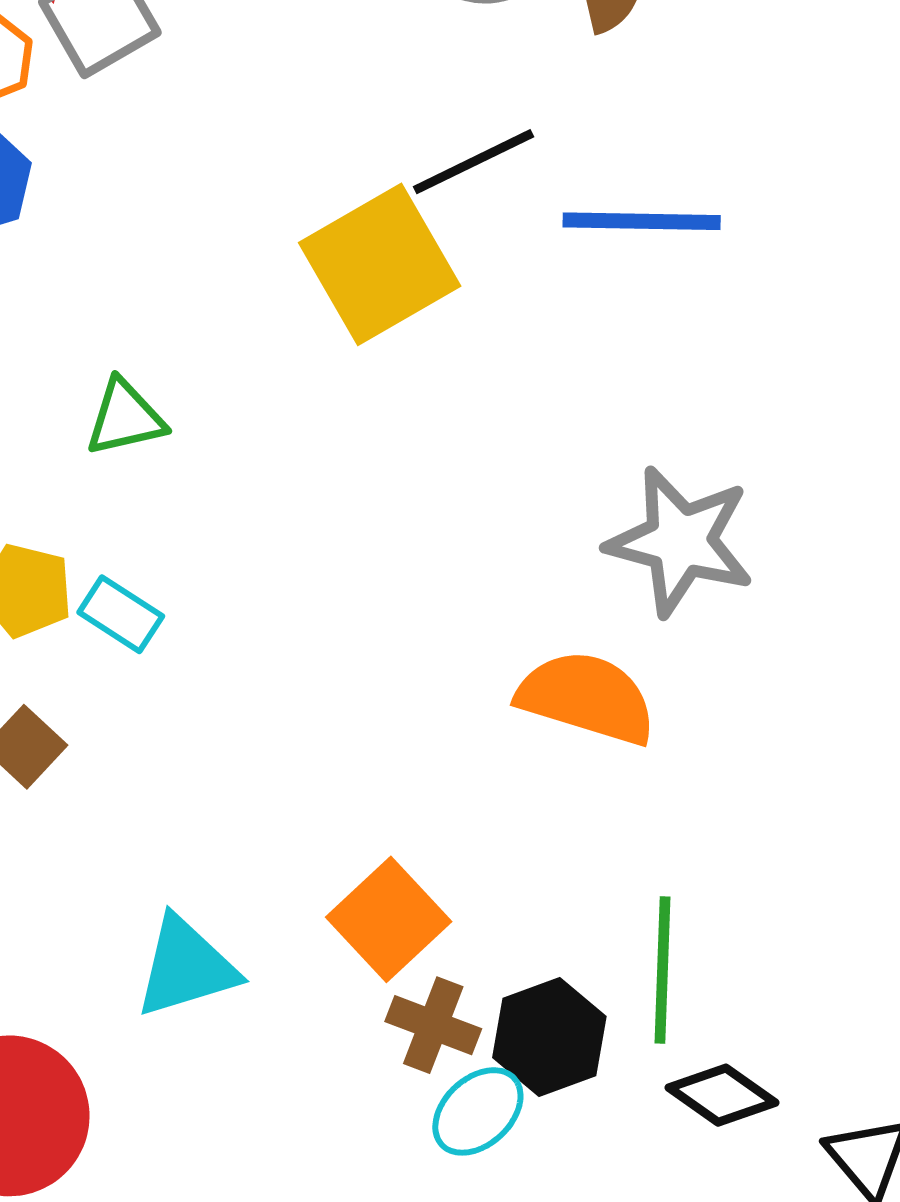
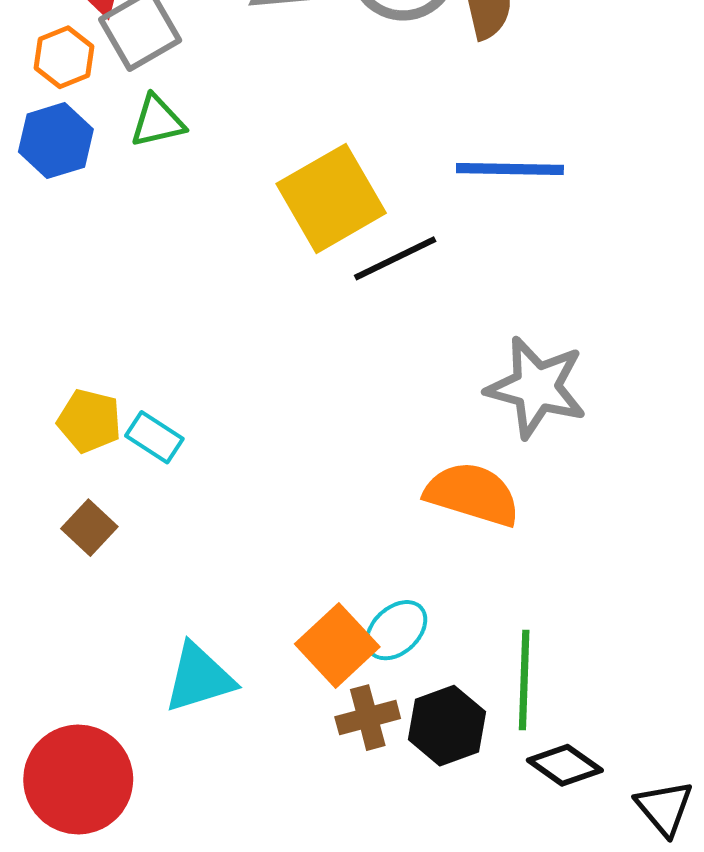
black line: (473, 162) -> (395, 258), moved
green triangle: (125, 418) -> (157, 121), moved
brown cross: (433, 1025) -> (368, 718), turned -36
cyan ellipse: (478, 1111) -> (396, 630), moved

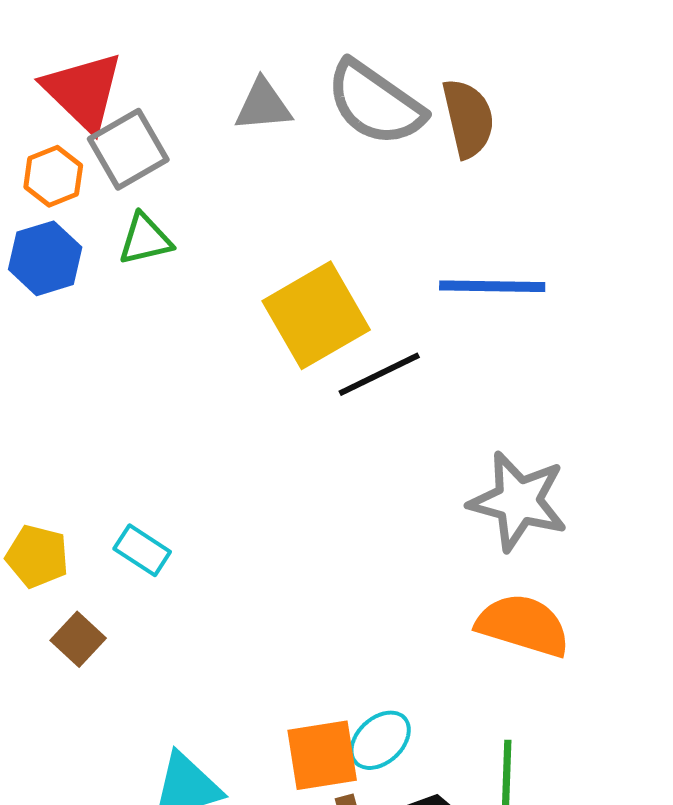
yellow pentagon: (89, 421) -> (37, 556), moved
orange semicircle: (472, 494) -> (523, 625), moved
orange square: (337, 645) -> (322, 755), turned 34

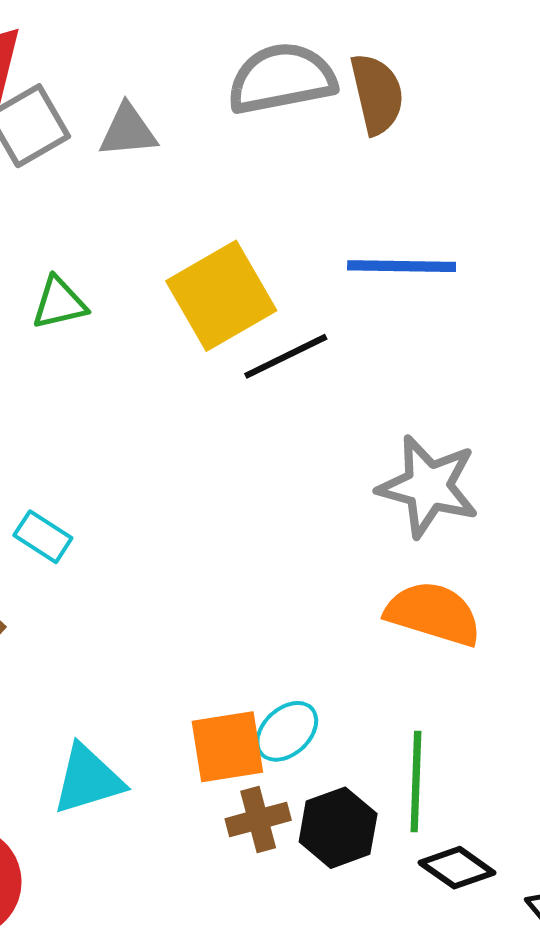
gray semicircle: (375, 103) -> (282, 79), turned 134
gray triangle: (263, 105) -> (128, 131), moved
green triangle: (145, 239) -> (59, 303), moved

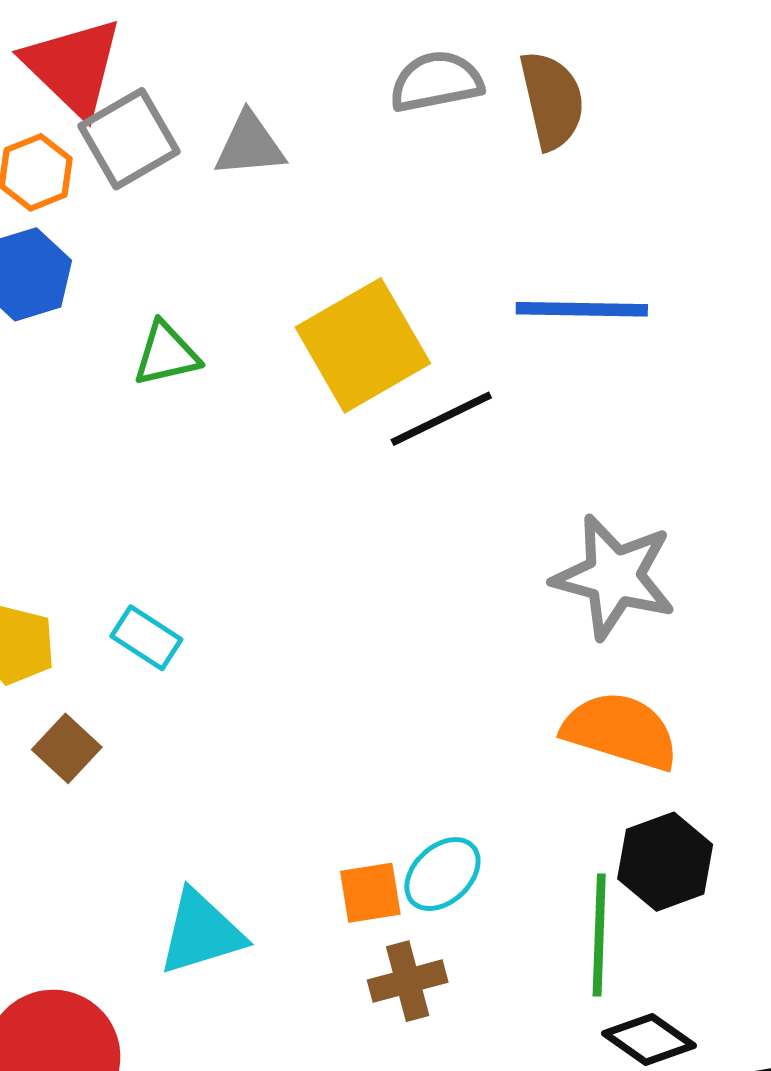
gray semicircle: (282, 79) -> (436, 82), size x0.7
orange square: (227, 747) -> (370, 893), size x0.7
black hexagon: (338, 828) -> (665, 862), moved

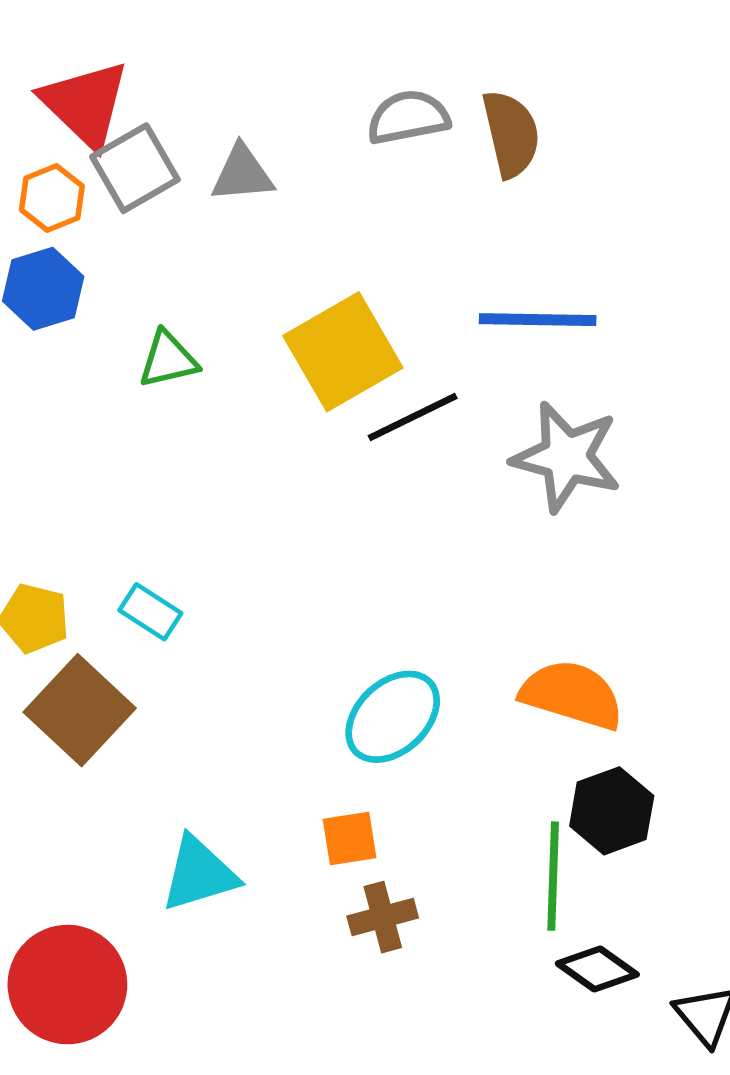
gray star: (614, 577) -> (566, 457), moved
brown square: (67, 748) -> (80, 710), size x1.8
cyan ellipse: (442, 874) -> (393, 717), moved, size x1.4

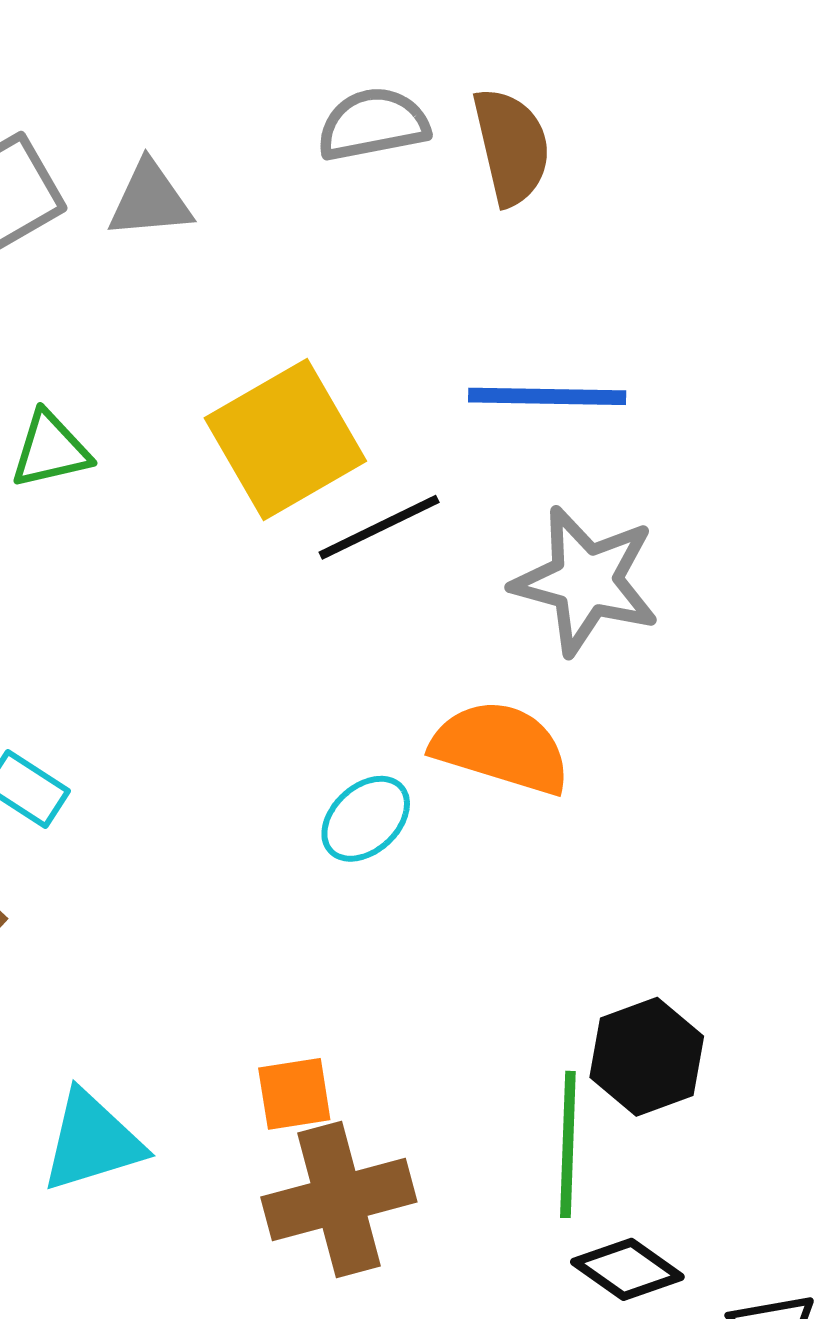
orange semicircle: (572, 695) -> (501, 747), moved
cyan ellipse: (393, 717) -> (366, 819), moved, size x0.7
brown cross: (383, 917) -> (339, 1199), size x1.6

